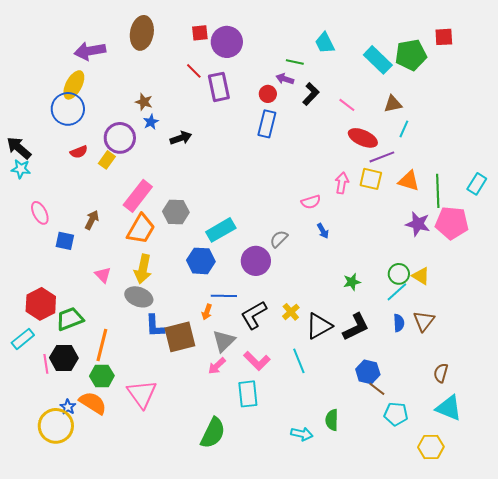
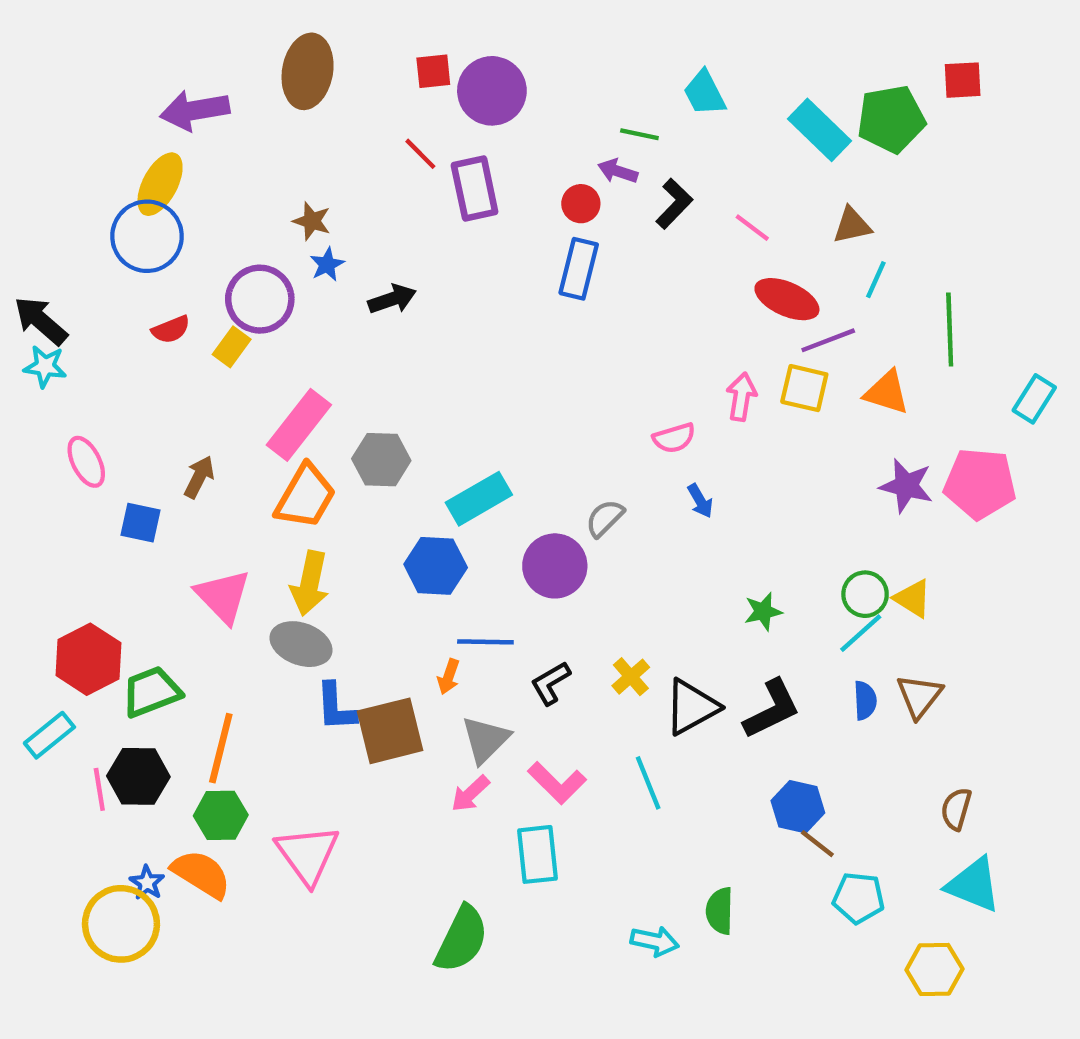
green line: (438, 191) -> (950, 329), moved
pink triangle: (103, 275) -> (223, 596), size x1.6
black L-shape: (254, 315) -> (550, 683), size x0.7

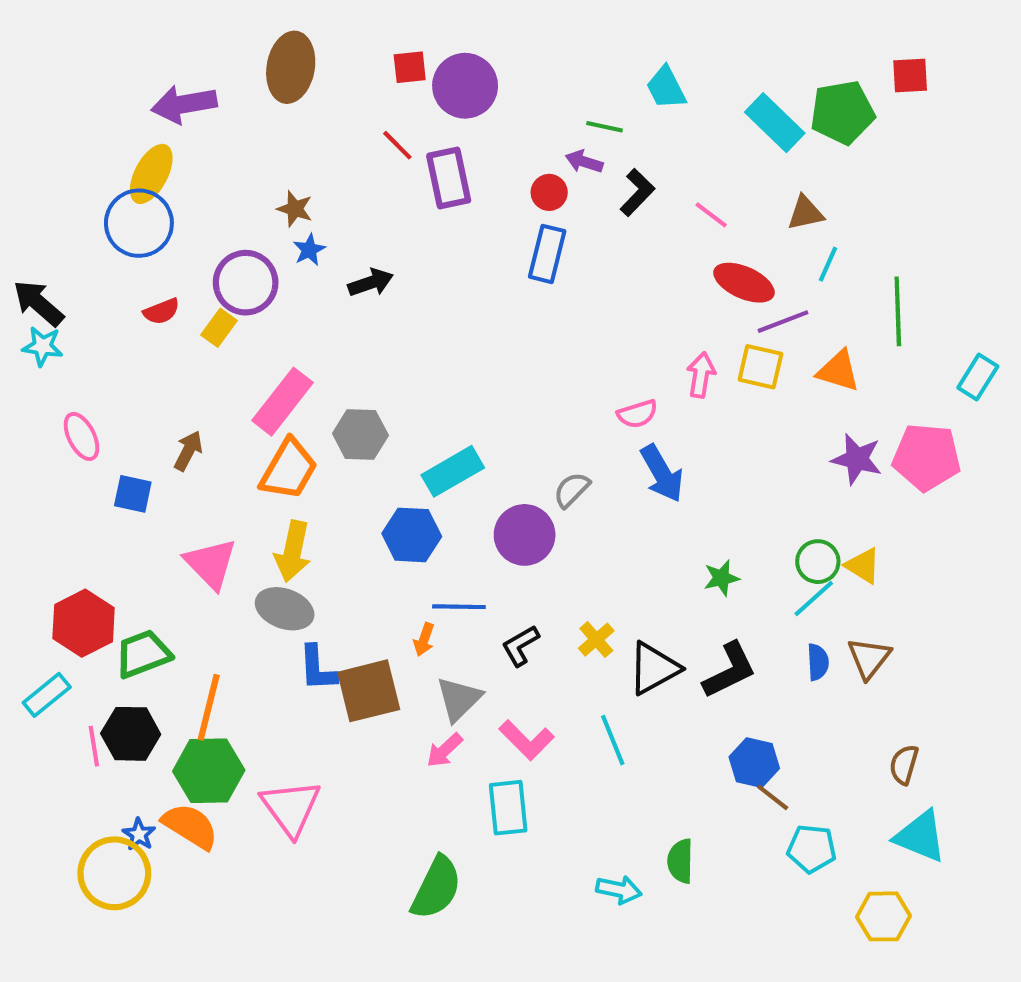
blue arrow: (700, 501) -> (662, 473), size x1.8
green hexagon: (221, 815) -> (209, 771), size x1.4

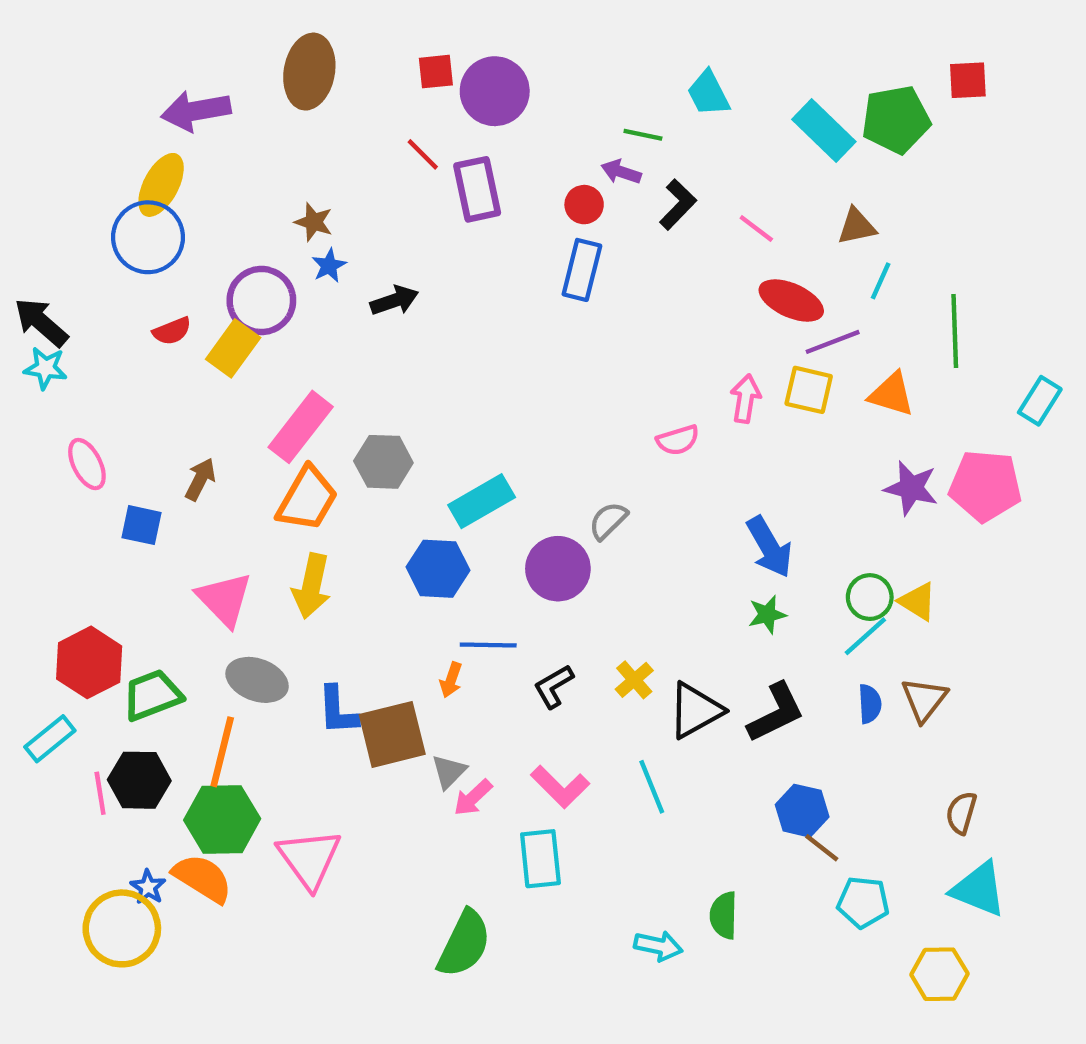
yellow rectangle: (219, 328) -> (233, 348), size x1.4
blue arrow: (662, 473) -> (769, 547), moved
gray ellipse: (285, 609) -> (257, 680), moved
gray triangle: (459, 699) -> (449, 771), moved, size x0.7

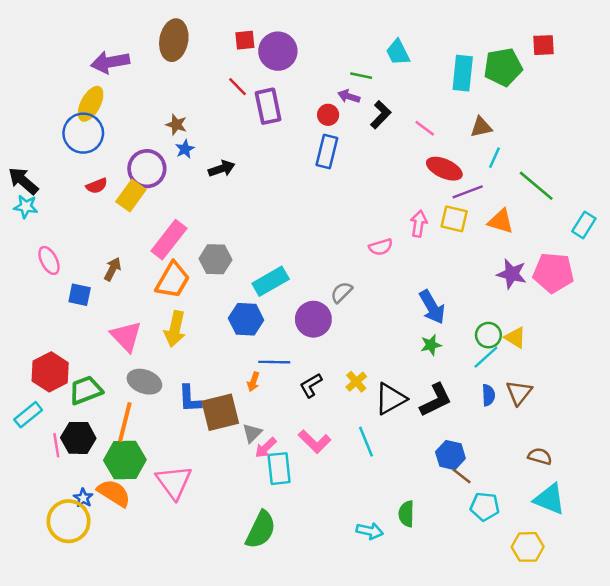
cyan rectangle: (824, 130) -> (463, 73), turned 52
green line: (955, 331) -> (536, 186), turned -48
brown semicircle: (961, 813) -> (540, 456), turned 90
cyan rectangle: (540, 859) -> (279, 469), moved

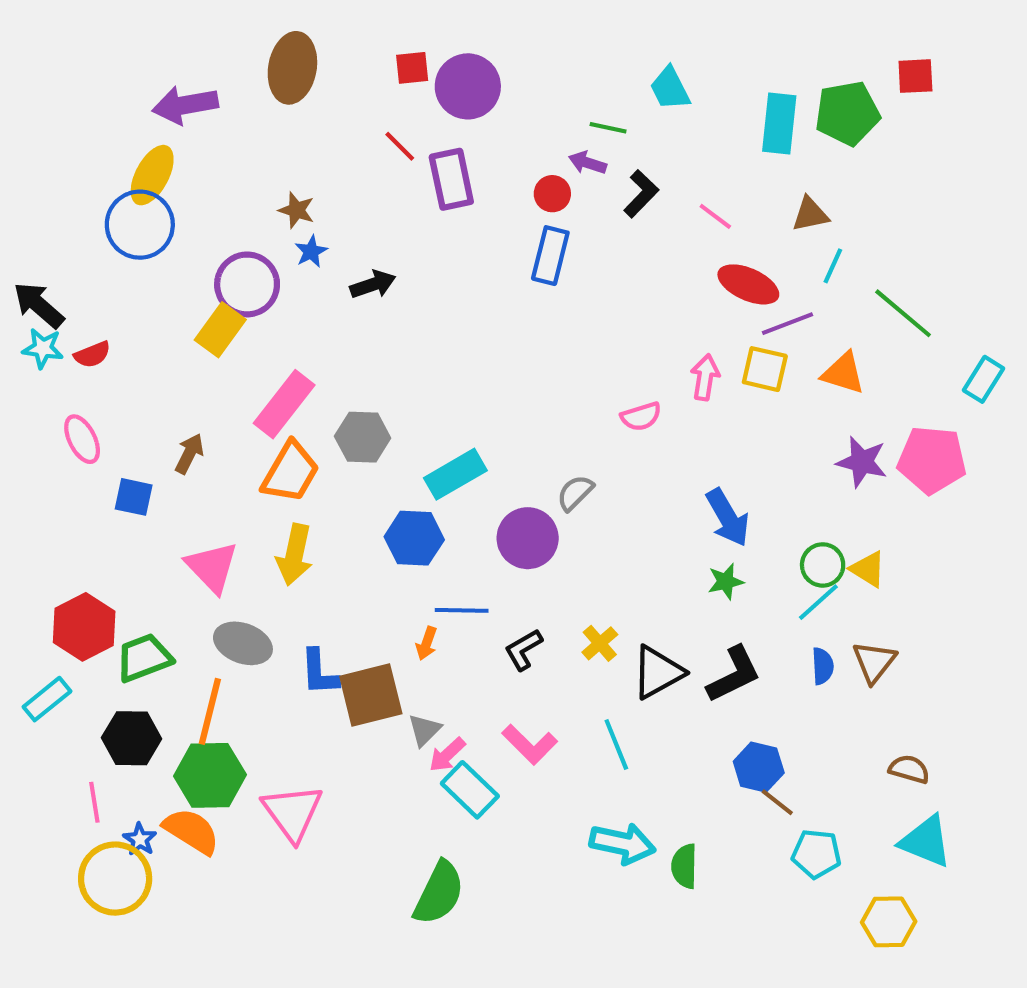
red semicircle: (97, 186) -> (92, 355), moved
pink line: (56, 445) -> (94, 802), moved
cyan rectangle: (279, 469) -> (470, 790), turned -40
cyan arrow: (370, 531) -> (622, 843), moved, size x1.4

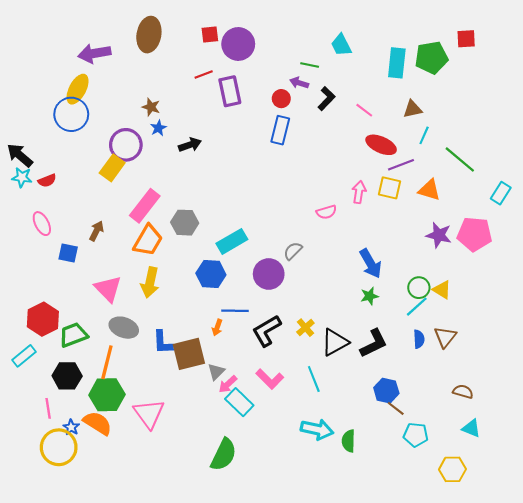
red line: (400, 146) -> (204, 74), turned -66
black L-shape: (523, 650) -> (267, 331), size x1.5
cyan triangle: (926, 841) -> (471, 428), size x0.7

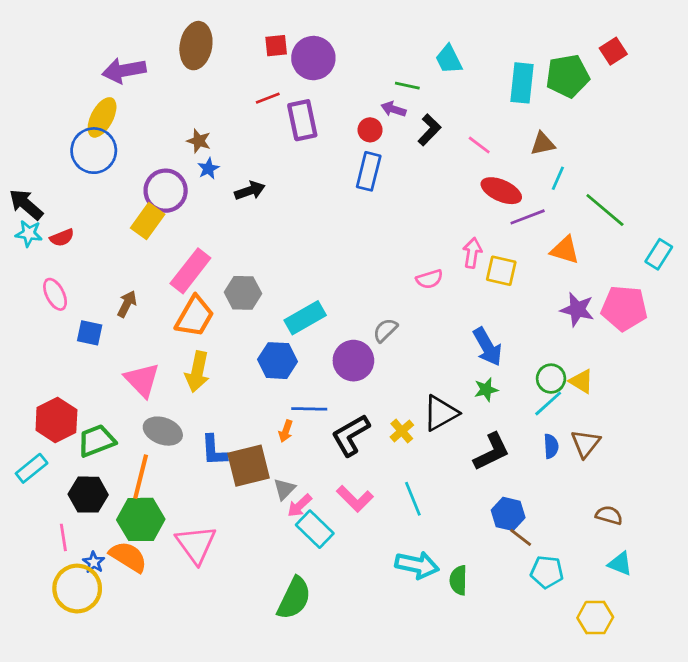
red square: (466, 39) -> (613, 51), turned -30
yellow square: (389, 188) -> (501, 271), moved
black triangle: (335, 342) -> (440, 413), moved

